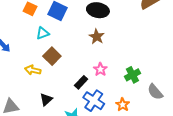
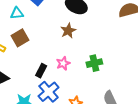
green cross: (132, 75) -> (94, 63), moved
black rectangle: (81, 82) -> (41, 71), turned -32

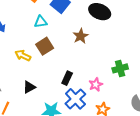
brown star: (68, 31) -> (81, 36), moved
pink star: (63, 63) -> (96, 85), moved

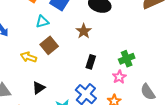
black rectangle: (67, 78) -> (91, 62), moved
pink star: (96, 85) -> (119, 77), moved

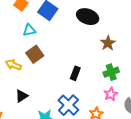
brown star: (84, 31) -> (108, 43), moved
pink star: (119, 77) -> (111, 94), moved

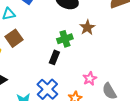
green cross: (111, 72) -> (65, 39), moved

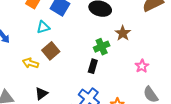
pink star: (90, 79) -> (142, 66), moved

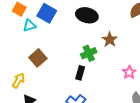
cyan triangle: (43, 27) -> (29, 25), moved
yellow arrow: (30, 63) -> (18, 80), moved, turned 105

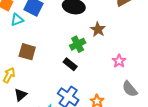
brown square: (38, 58) -> (27, 52), turned -30
black rectangle: (80, 73) -> (70, 64), turned -64

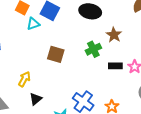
brown square: (27, 52) -> (56, 54), moved
black rectangle: (70, 64) -> (115, 66), moved, turned -40

